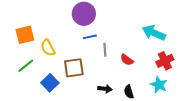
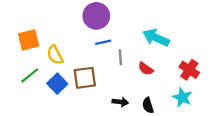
cyan arrow: (154, 33) -> (156, 38), moved
red cross: (165, 61) -> (189, 70), turned -30
blue square: (50, 83) -> (57, 84), moved

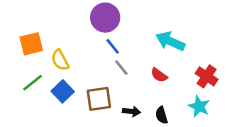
blue line: (103, 42) -> (113, 46), turned 63
gray line: (120, 57) -> (121, 68), moved, turned -35
brown square: (85, 78) -> (99, 99), moved

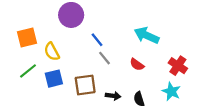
purple circle: (105, 18) -> (71, 15), moved
blue square: (63, 91) -> (54, 79), turned 30

